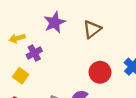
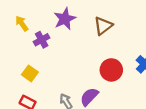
yellow arrow: (17, 38) -> (22, 23), moved, turned 70
purple cross: (34, 53) -> (42, 40), moved

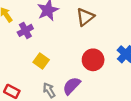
yellow square: (30, 73) -> (41, 61), moved

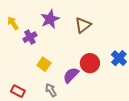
purple semicircle: (72, 86) -> (71, 75), moved

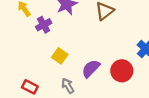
red circle: (90, 63) -> (122, 71), moved

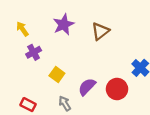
purple cross: (44, 25) -> (34, 52), moved

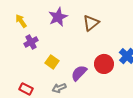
red circle: (117, 89) -> (104, 64), moved
gray arrow: (65, 103) -> (59, 88), turned -80

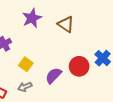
brown triangle: (91, 23) -> (66, 24), turned -48
gray arrow: (59, 88) -> (25, 87), moved

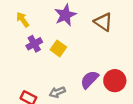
yellow square: (26, 64) -> (58, 48), moved
red circle: (79, 66) -> (115, 81), moved

